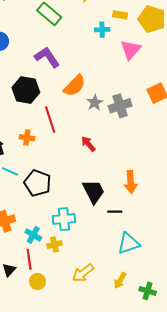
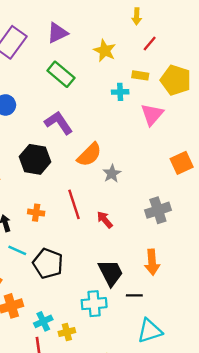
gray cross: (120, 106) -> (158, 210), moved
red line: (50, 120) -> (74, 204), moved
cyan cross: (64, 219) -> (94, 304), moved
cyan cross: (33, 235) -> (43, 321), turned 35

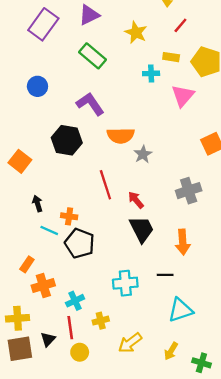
orange semicircle: (89, 155) -> (121, 136), turned 44
orange cross: (36, 213) -> (69, 216), moved
black trapezoid: (111, 273) -> (142, 229), moved
yellow cross: (67, 332) -> (101, 321), moved

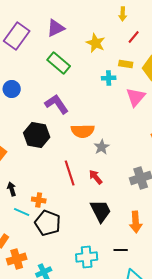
red arrow: (136, 200) -> (96, 177), moved

